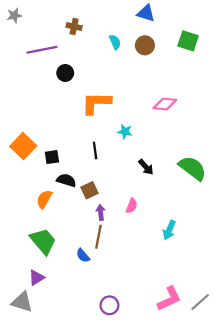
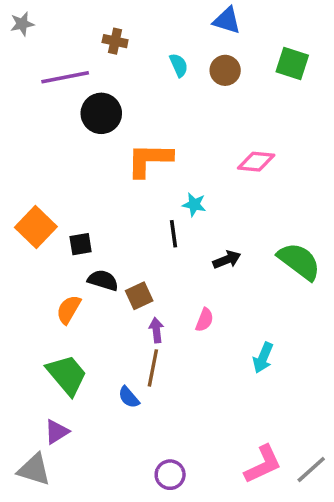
black circle: (65, 73) -> (101, 113), size x1.5
black line: (95, 150) -> (174, 234), moved
black arrow: (146, 167) -> (227, 260), turned -70

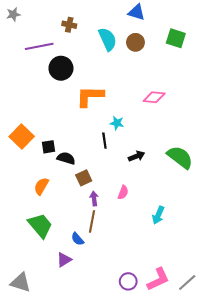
cyan semicircle: (179, 65) -> (108, 39), size x1.6
black semicircle: (103, 280) -> (66, 158), moved
purple triangle: (57, 432) -> (64, 260), moved
purple circle: (170, 475) -> (128, 281), moved

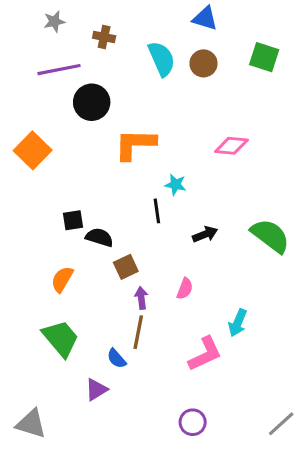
gray star: (13, 14) -> (54, 21), moved
orange square: (22, 137) -> (33, 150), moved
pink L-shape: (158, 279) -> (205, 354), moved

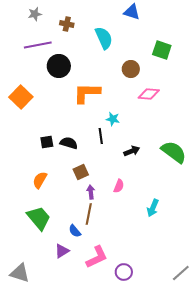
green square: (264, 57) -> (162, 50), moved
brown circle: (203, 63) -> (131, 69), moved
black semicircle: (99, 237) -> (69, 143), moved
pink L-shape: (205, 354) -> (97, 257), moved

